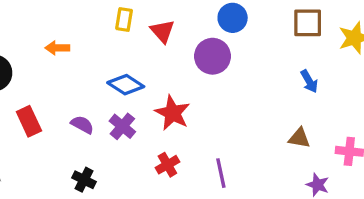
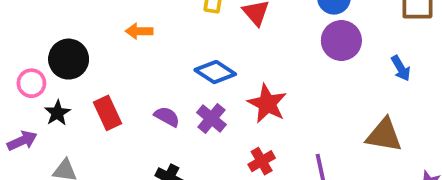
purple circle: (213, 56) -> (341, 41), moved
blue arrow: (309, 81) -> (401, 68), moved
brown triangle: (299, 138) -> (384, 135), moved, size x1.5

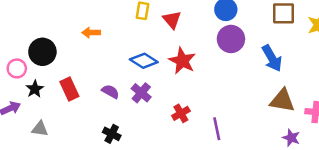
blue arrow: (401, 68) -> (272, 58), size x1.5
red star: (267, 104) -> (182, 61), moved
brown triangle: (384, 135) -> (282, 101), moved
red cross: (262, 161) -> (181, 113), moved

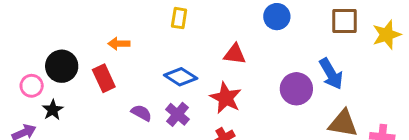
red triangle: (172, 20) -> (235, 54), moved, turned -42
purple circle: (231, 39) -> (296, 89), moved
red star: (182, 61) -> (226, 98), moved
red rectangle: (69, 89) -> (104, 78), moved

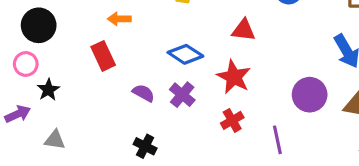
black circle: (62, 66) -> (39, 25), moved
purple circle: (296, 89) -> (310, 95), moved

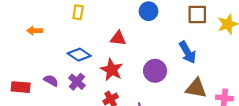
red rectangle: (103, 56) -> (21, 87), moved, turned -60
purple circle: (310, 95) -> (155, 71), moved

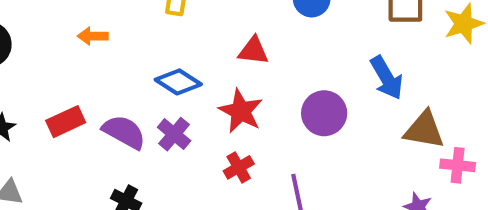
purple semicircle: (51, 81) -> (124, 132), size x1.5
red rectangle: (21, 87) -> (66, 122), moved, turned -30
brown triangle: (196, 88) -> (424, 130), moved

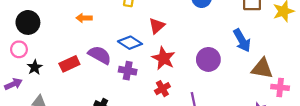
red triangle: (253, 51) -> (157, 26), moved, turned -48
purple semicircle: (124, 132) -> (100, 55), moved
purple cross: (174, 134) -> (128, 71), turned -30

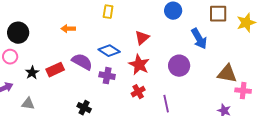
red triangle: (157, 26) -> (142, 38), moved
blue arrow: (242, 40) -> (199, 39), moved
black star: (35, 67) -> (32, 73), moved

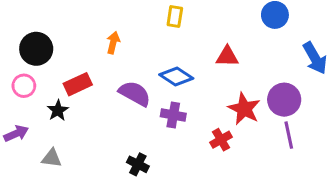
orange arrow: (68, 29) -> (113, 43), turned 104
red triangle: (142, 38) -> (227, 56), turned 42
red star: (139, 65) -> (244, 109), moved
red rectangle: (55, 70) -> (78, 84), moved
purple line: (166, 104) -> (289, 135), moved

